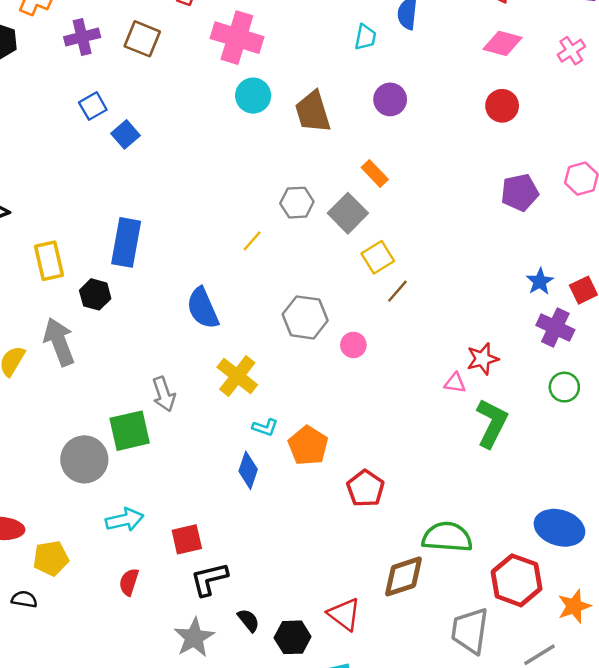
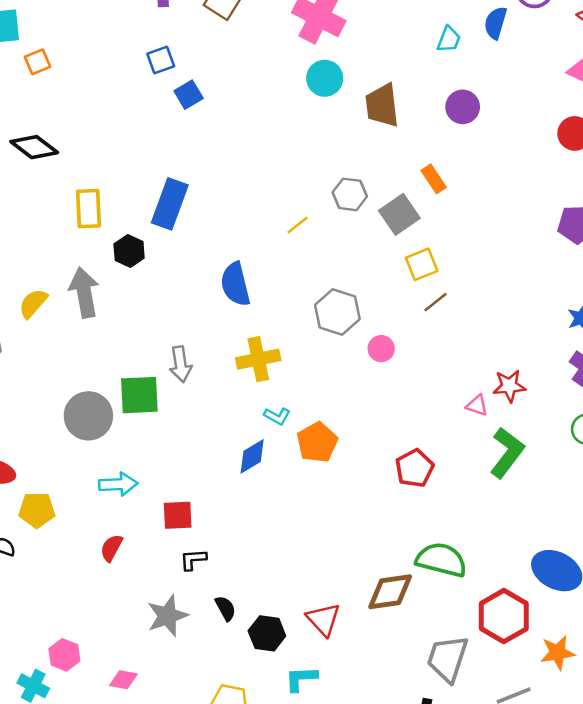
yellow cross: (237, 376) -> (258, 359), turned 30
blue diamond: (248, 470) -> (252, 456), turned 30
red pentagon: (365, 488) -> (414, 468), moved
black L-shape: (209, 579) -> (193, 559), size x0.7

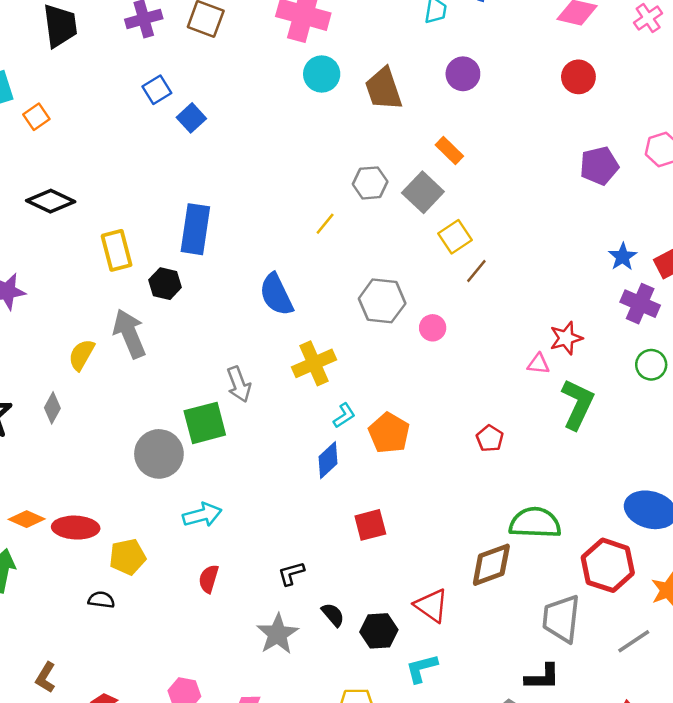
cyan L-shape: (277, 416) -> (344, 415), turned -50
red pentagon: (414, 468) -> (490, 438), size x0.7
red square: (178, 515) -> (370, 525), moved

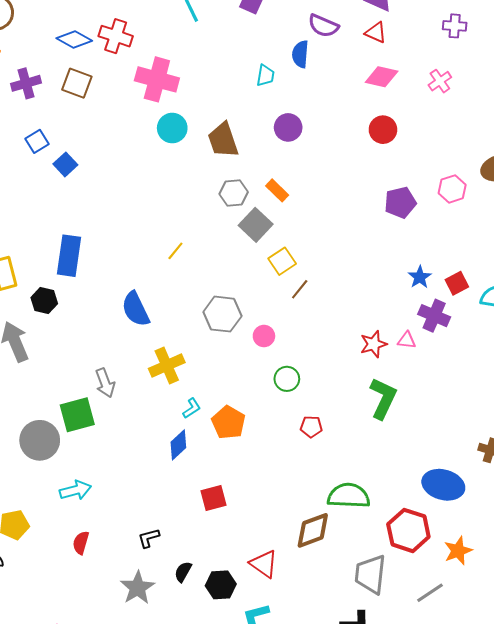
gray hexagon: (370, 183) -> (234, 193), moved
pink triangle: (538, 364) -> (407, 340), moved
green circle: (651, 365) -> (287, 379), moved
red pentagon: (490, 438) -> (311, 427), turned -30
black semicircle: (333, 615) -> (183, 572), turned -110

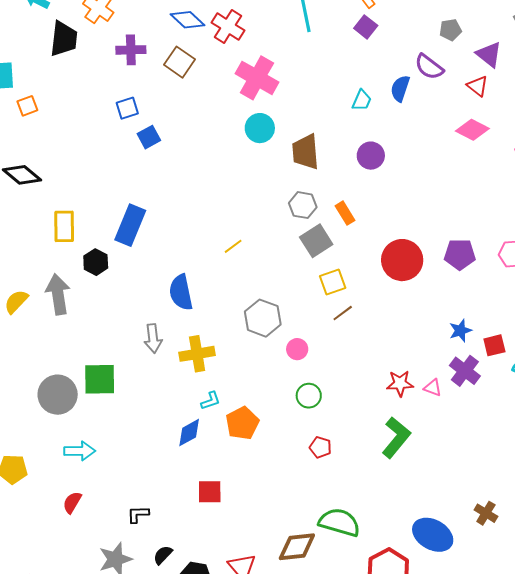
red circle: (383, 130) -> (402, 260), moved, size x1.5
gray arrow: (105, 383) -> (153, 338), moved

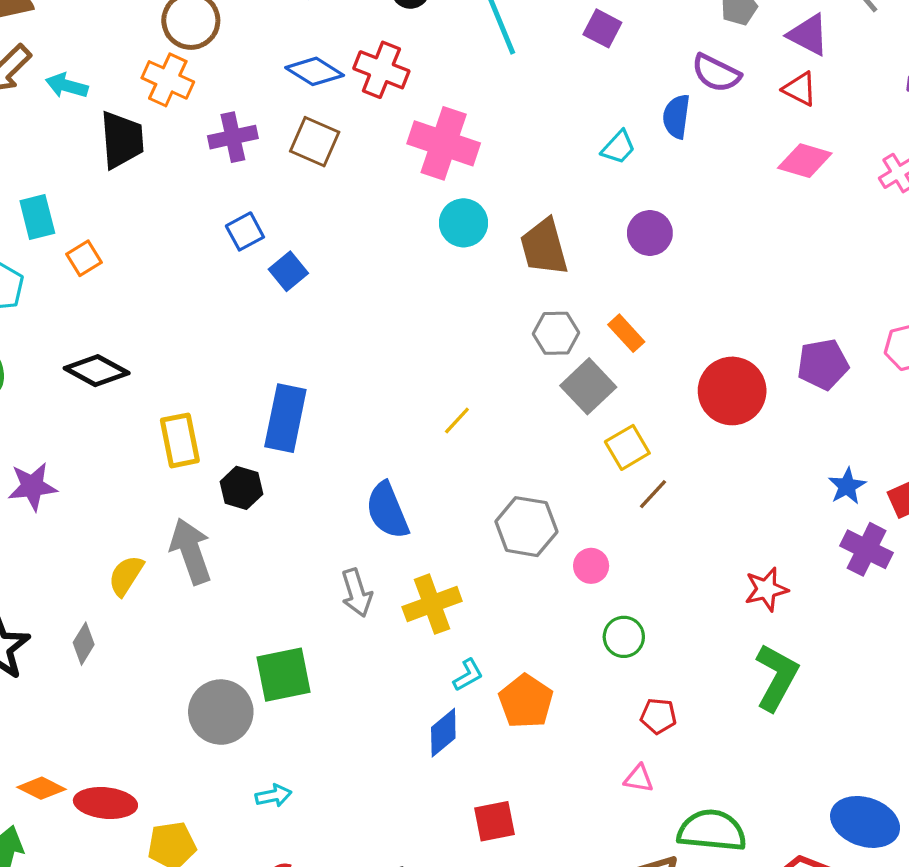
cyan trapezoid: (362, 100) -> (618, 147), turned 30
pink triangle: (433, 388) -> (639, 779), moved
cyan arrow: (80, 451) -> (273, 796), size x0.7

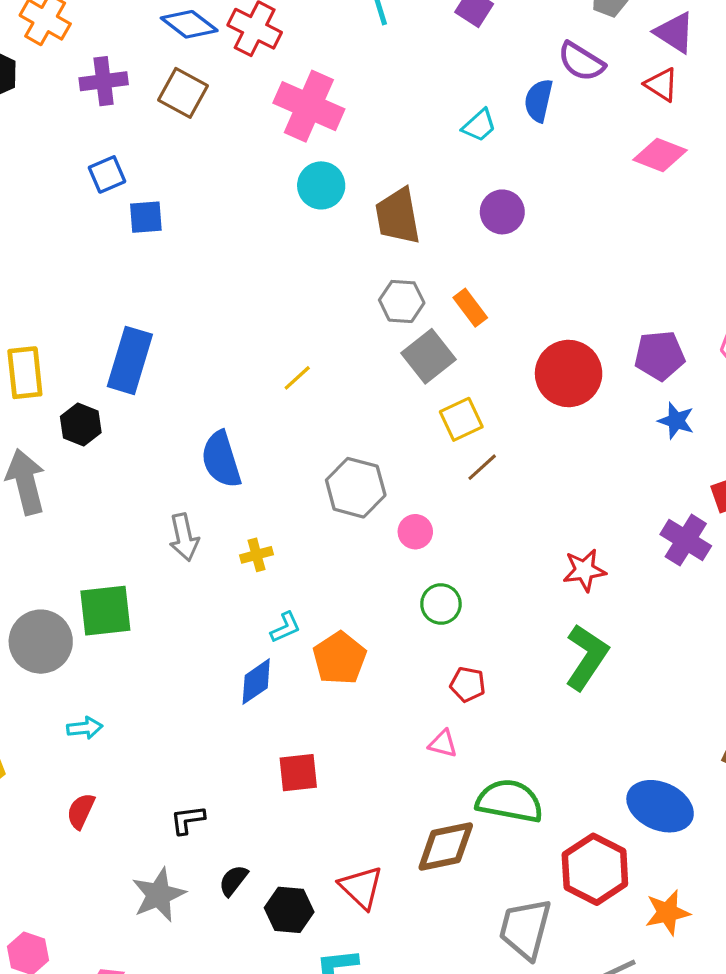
blue square: (288, 271) -> (146, 217), turned 30
blue star: (847, 486) -> (676, 421), moved, turned -30
yellow cross: (432, 604) -> (257, 555), size x0.6

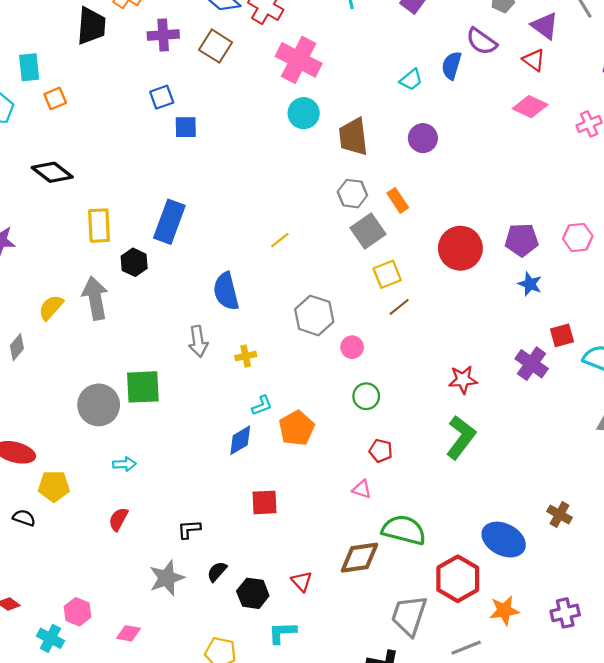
red triangle: (361, 887) -> (302, 581), size x0.7

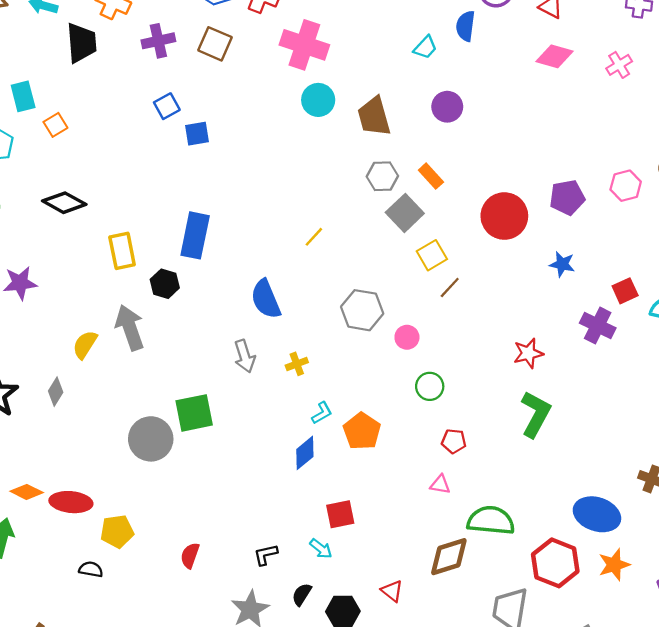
blue star: (530, 284) -> (562, 264), moved
cyan arrow: (124, 464) -> (321, 549), moved, turned 50
orange star: (504, 611) -> (614, 565), moved

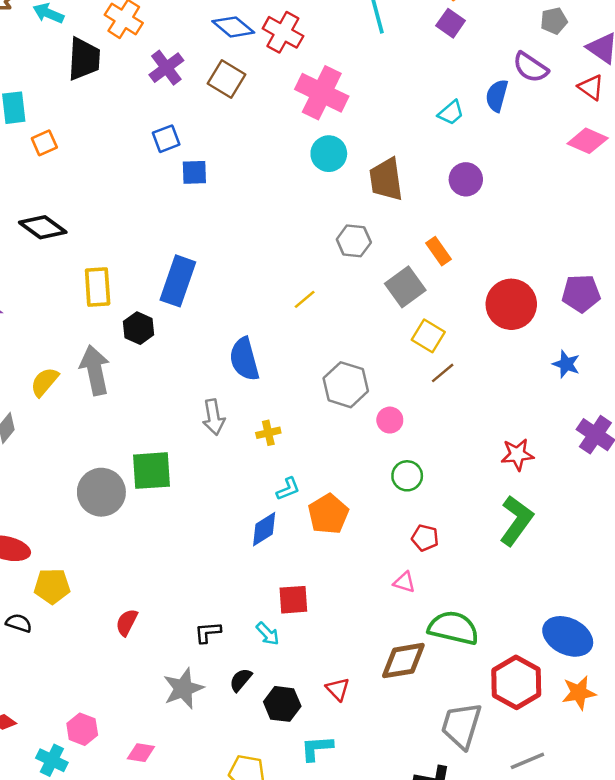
purple cross: (158, 41) -> (166, 68), turned -32
gray hexagon: (382, 176) -> (354, 241), moved
yellow square: (432, 255) -> (428, 336), turned -36

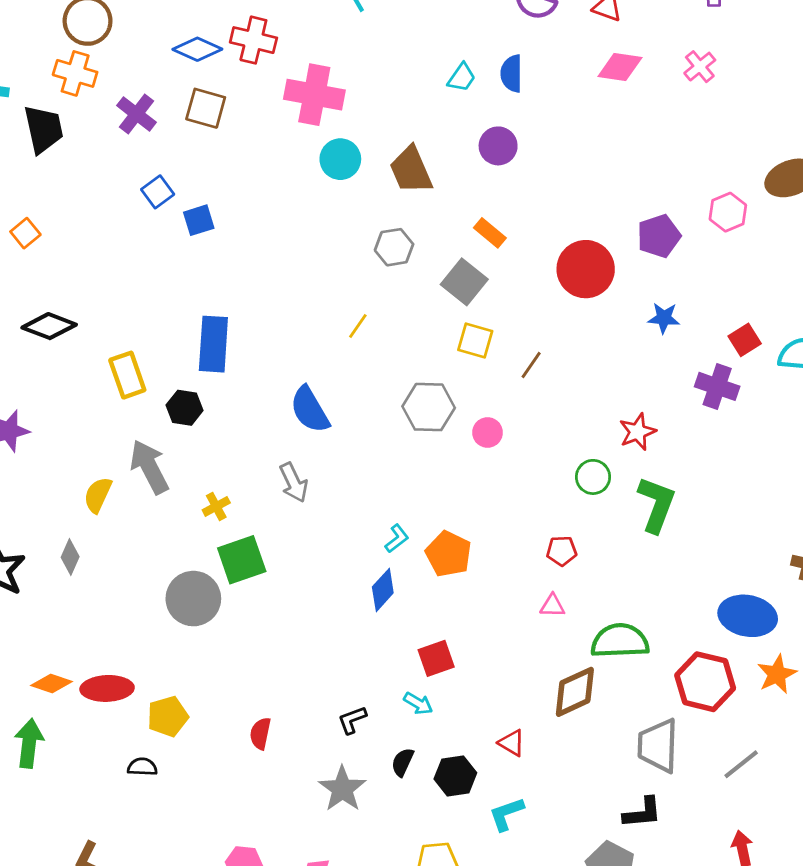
blue semicircle: (497, 96) -> (512, 74), moved
yellow square: (428, 336) -> (475, 340), moved
yellow cross: (268, 433) -> (216, 506), moved
green circle: (407, 476) -> (593, 477), moved

